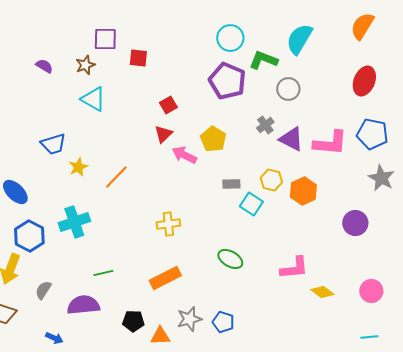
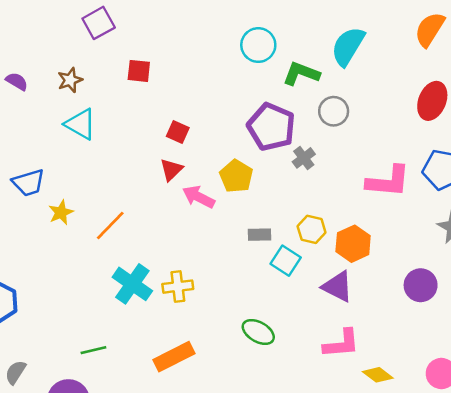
purple square: (105, 39) -> (99, 23), moved, turned -30
purple pentagon: (227, 81) -> (271, 127), moved
red square: (168, 105) -> (178, 132), turned -36
purple triangle: (291, 139) -> (337, 287), moved
cyan cross: (74, 222) -> (132, 284), moved, turned -36

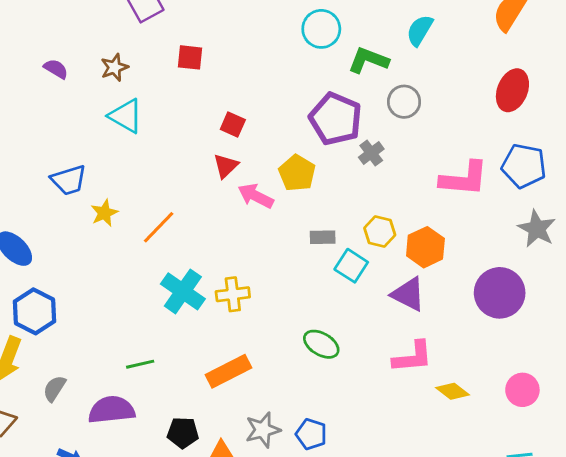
cyan semicircle: (348, 46) -> (420, 30), size x0.7
purple circle: (421, 285) -> (500, 293), size x1.4

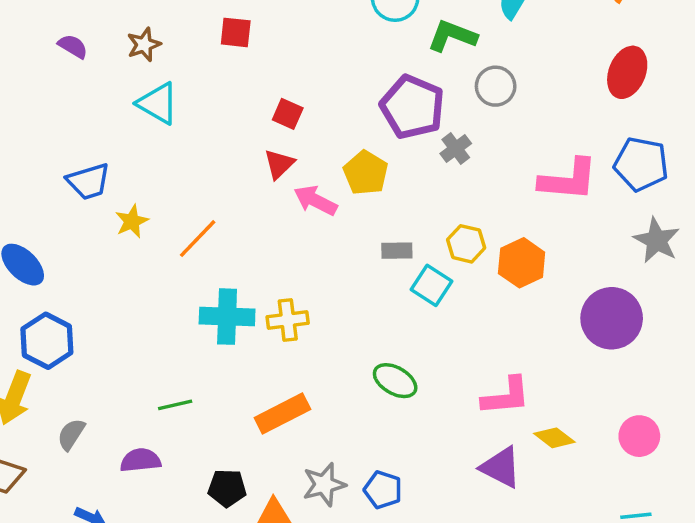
cyan cross: (183, 291) -> (227, 317), turned -33
purple triangle: (408, 294) -> (501, 467), moved
purple semicircle: (112, 410) -> (140, 460), size x0.7

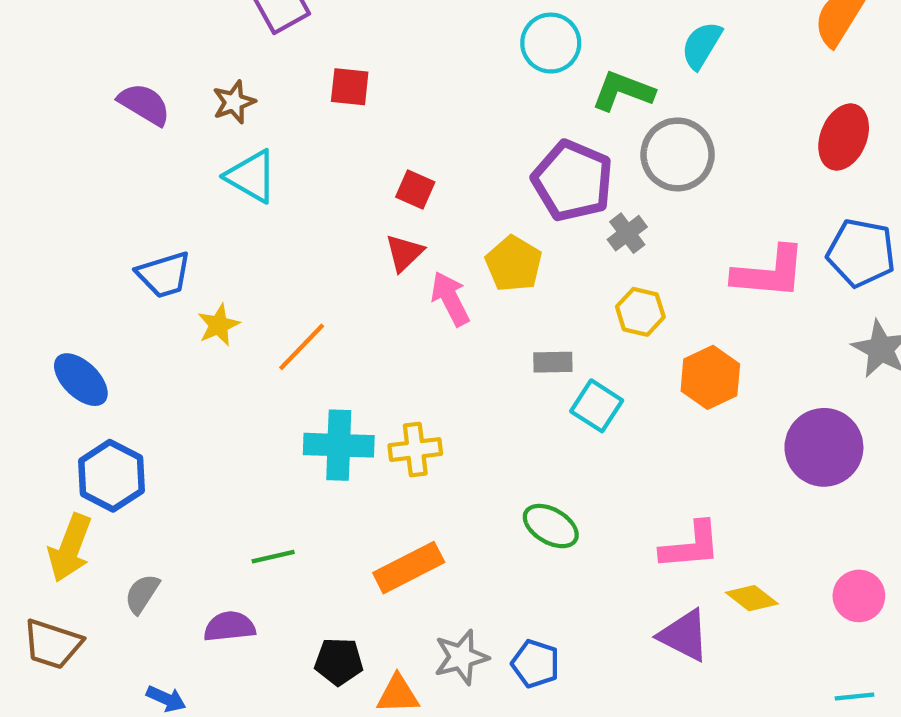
purple semicircle: (73, 46) -> (144, 104), size x1.4
gray circle: (496, 86) -> (678, 154), size x1.4
pink arrow: (315, 200) -> (450, 299), turned 36
yellow hexagon: (466, 244) -> (640, 312), moved

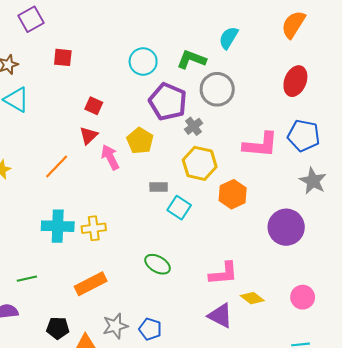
cyan circle: (551, 43) -> (143, 61), moved
yellow hexagon: (640, 312) -> (200, 163), size x1.5
orange line: (302, 347) -> (57, 166), moved

